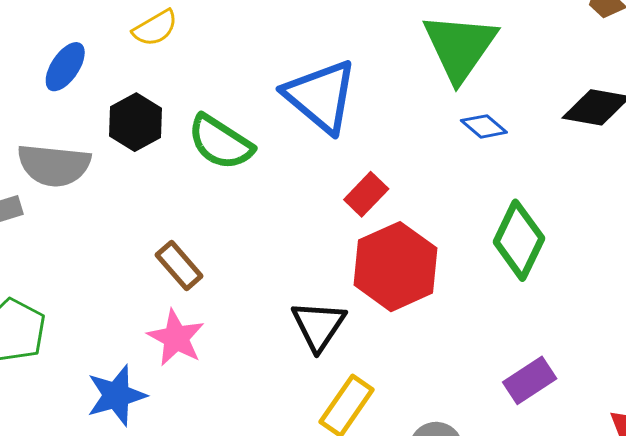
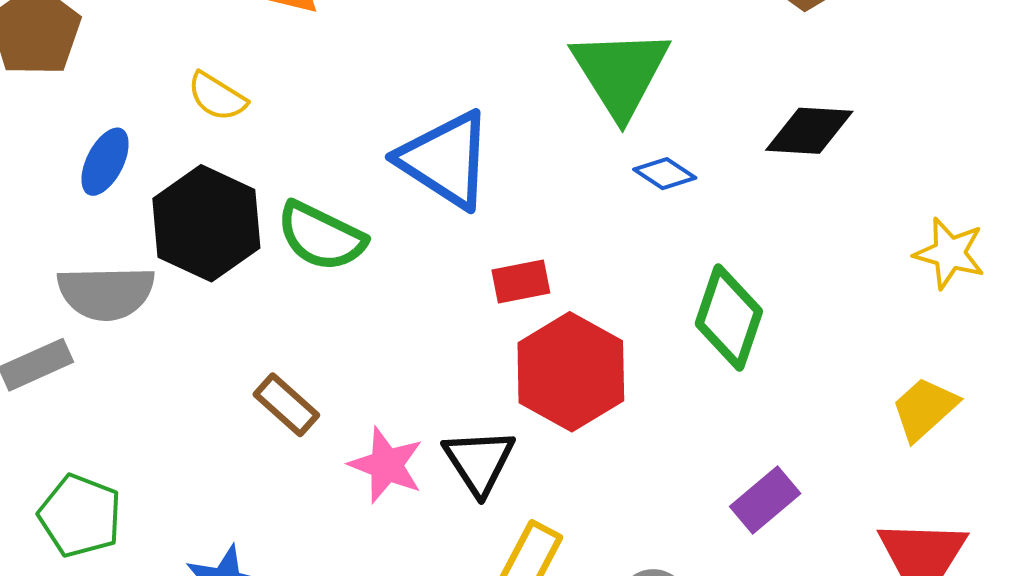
yellow semicircle: (155, 28) -> (217, 97), turned 69
black hexagon: (136, 122) -> (206, 223), size x1.5
red rectangle: (366, 194) -> (521, 281), turned 42
pink star: (176, 338) -> (386, 465), moved

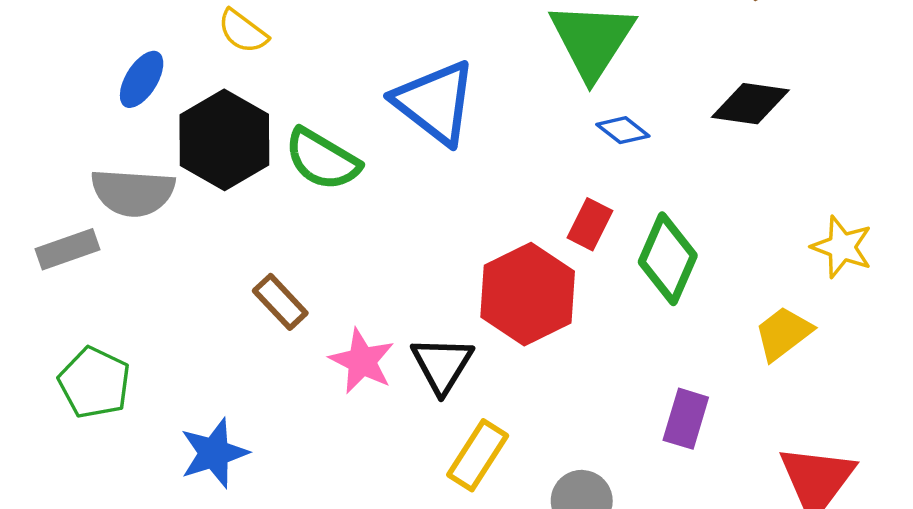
yellow star: (950, 253) -> (842, 247), moved
red rectangle: (521, 281) -> (590, 224), moved, turned -57
yellow trapezoid: (924, 409) -> (783, 333), moved
purple rectangle: (765, 500) -> (686, 419), turned -38

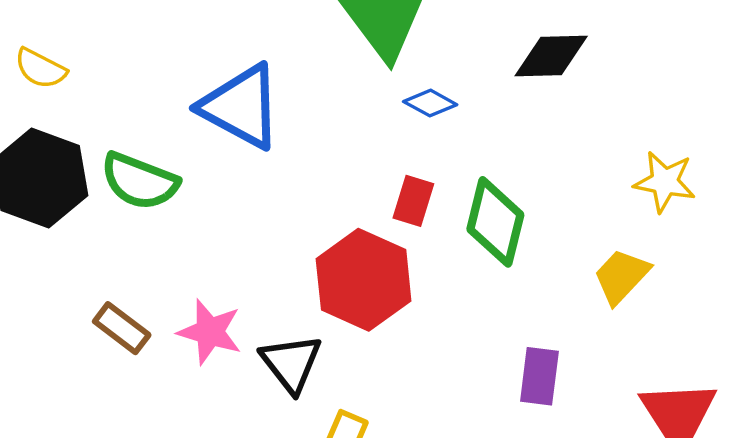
pink star: (362, 361) -> (210, 332), moved

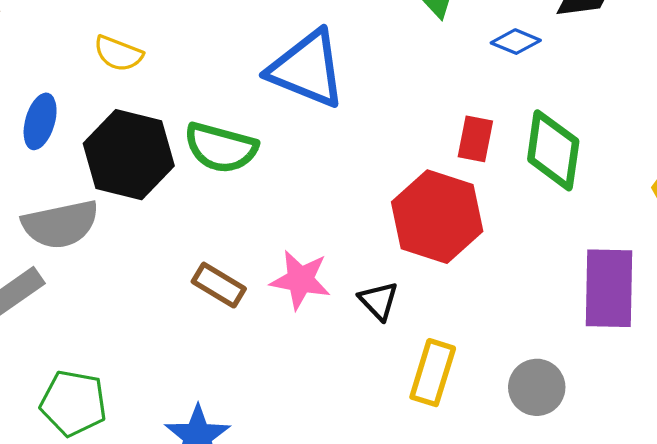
blue diamond: (430, 103) -> (516, 42), moved
black triangle: (291, 363) -> (379, 301), size x0.7
purple rectangle: (539, 376) -> (609, 288), size x1.5

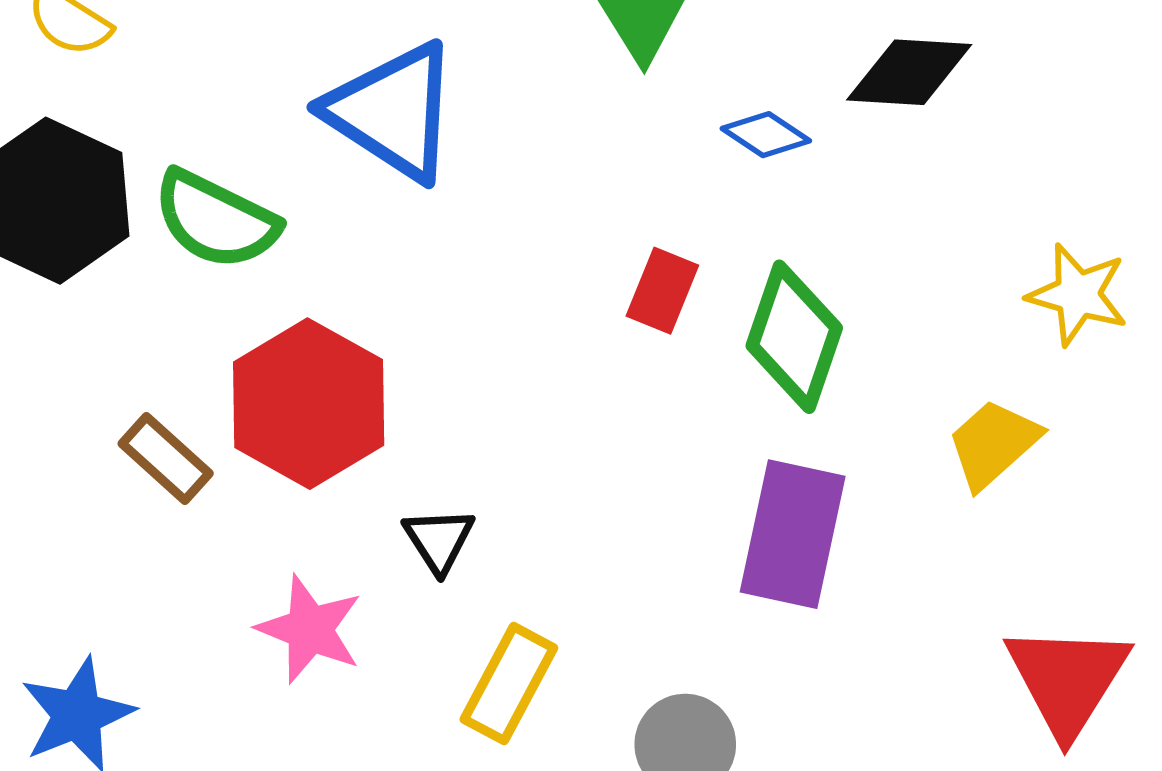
red hexagon: (437, 217) -> (309, 404), moved
pink star: (300, 280) -> (310, 629), moved
purple rectangle: (609, 288) -> (793, 534), moved

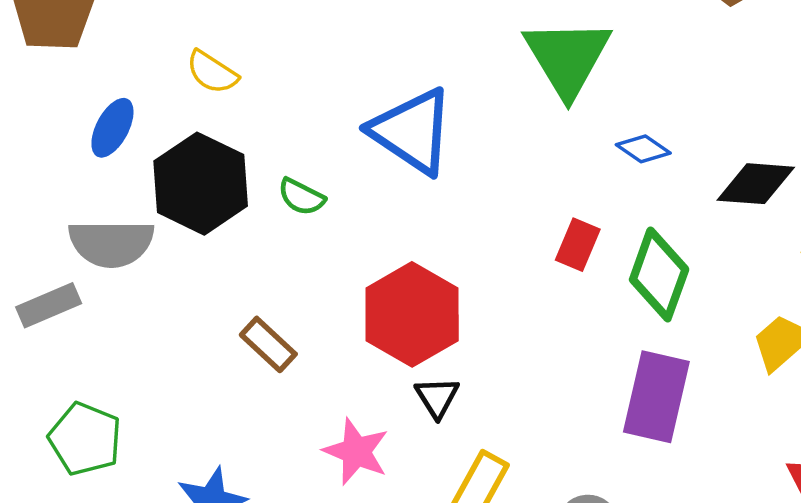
black diamond: (909, 72) -> (756, 184), moved
green semicircle: (216, 220) -> (301, 197), size x0.6
red hexagon: (309, 404) -> (412, 314), moved

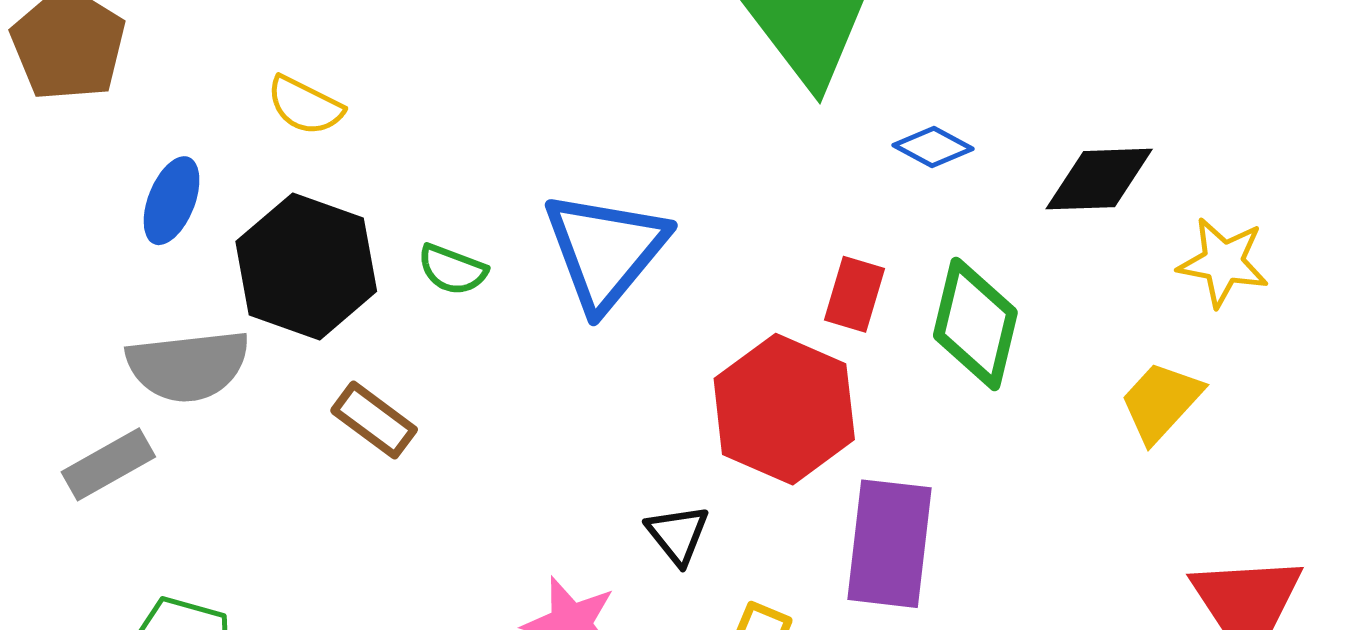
blue triangle: (412, 131) -> (605, 250), moved, turned 42
red hexagon: (412, 314) -> (784, 409), moved
brown rectangle: (268, 344) -> (374, 420), moved
purple rectangle: (656, 397) -> (889, 544), moved

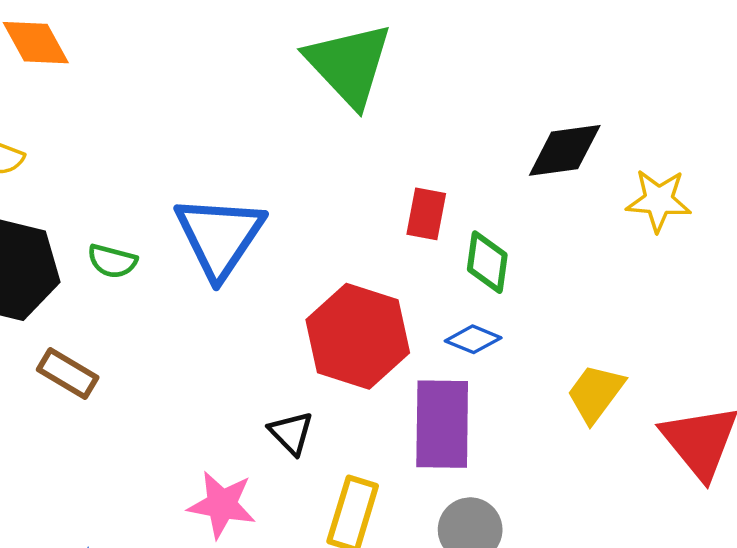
blue diamond: (933, 147) -> (473, 339), moved
red rectangle: (855, 294) -> (426, 214), moved
green diamond: (975, 324) -> (487, 262), size x0.7
yellow trapezoid: (1161, 402) -> (596, 393), moved

